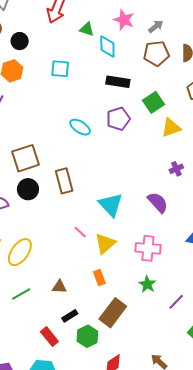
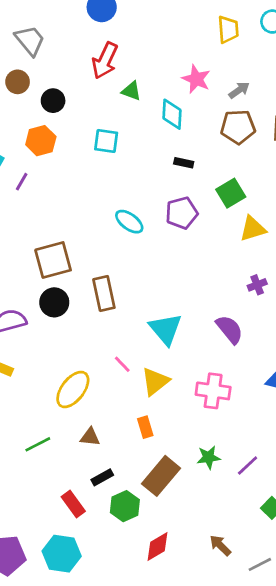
green triangle: (87, 29) -> (131, 91), moved
black rectangle: (118, 82) -> (184, 163), size x0.6
yellow ellipse: (20, 252) -> (73, 389), moved
green star: (147, 284) -> (209, 457), moved, turned 30

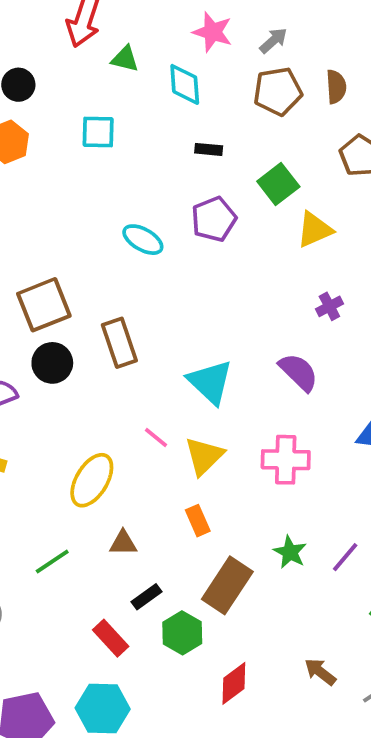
green star: (209, 457) -> (290, 552), turned -30

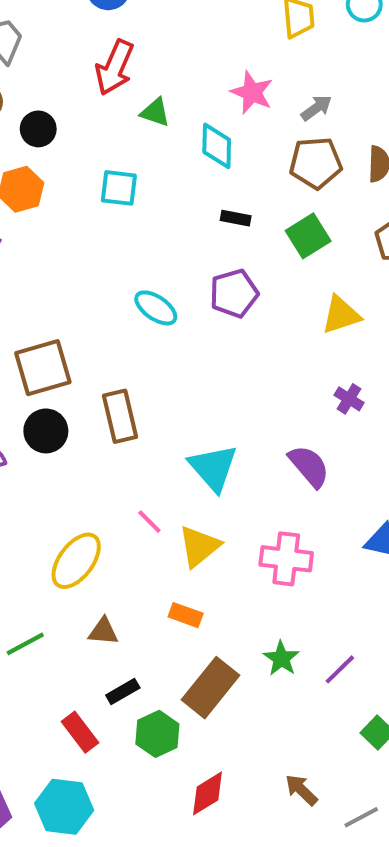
green square: (278, 184) -> (308, 236), moved
purple cross: (329, 306) -> (349, 399), turned -36
orange rectangle: (198, 521) -> (186, 615), turned -52

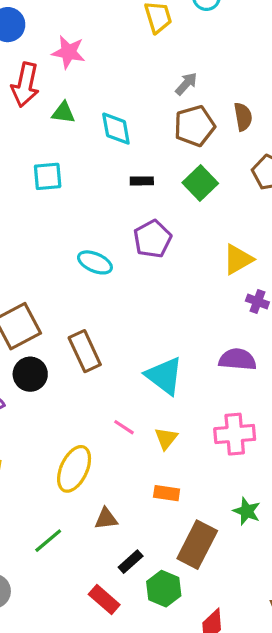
pink star: (252, 93) -> (68, 52), moved
yellow triangle: (341, 315) -> (238, 259), moved
purple semicircle: (309, 466) -> (238, 359), turned -33
yellow triangle: (199, 546) -> (166, 438), size x0.7

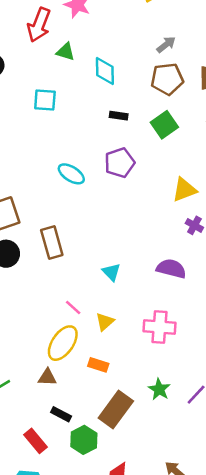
cyan triangle: (164, 376) -> (111, 272), size x0.6
yellow ellipse: (74, 469) -> (63, 343), moved
black rectangle: (131, 562) -> (61, 414), turned 60

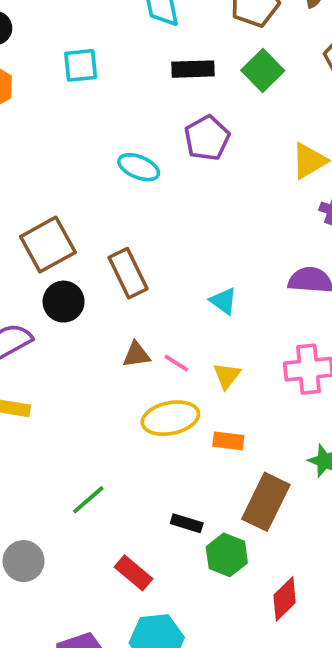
black rectangle: (119, 116) -> (193, 69), size x1.5
yellow ellipse: (63, 343) -> (170, 418), turned 54
brown triangle: (47, 377) -> (136, 355), moved
red rectangle: (36, 441) -> (134, 573), moved

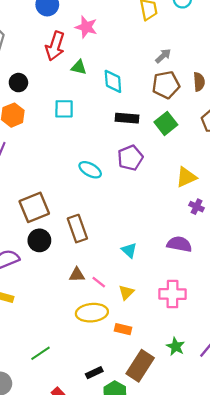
black rectangle: (187, 523) -> (94, 373), turned -49

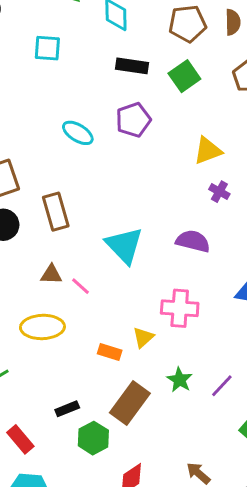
cyan triangle: (129, 250) -> (124, 245), size x1.8
yellow triangle: (126, 292) -> (143, 337), moved
yellow ellipse: (92, 313) -> (42, 327), moved

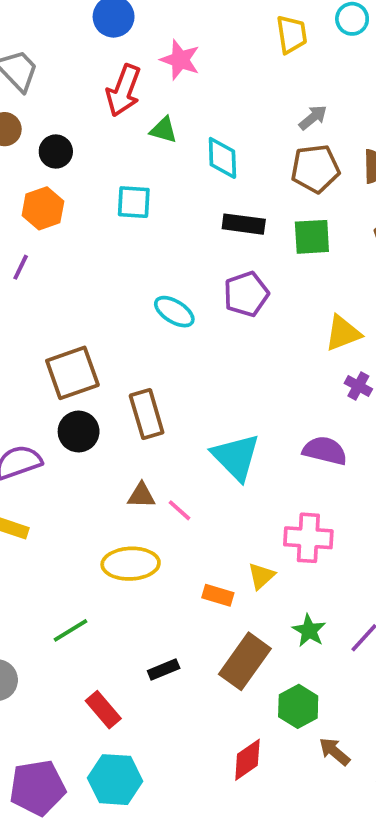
green square: (184, 76) -> (312, 237), turned 32
green hexagon: (93, 438) -> (298, 706), moved

